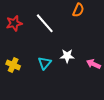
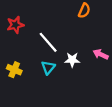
white line: (45, 23) -> (48, 42), moved
pink arrow: (94, 64) -> (101, 54), moved

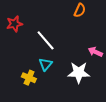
white star: (72, 60) -> (79, 73), moved, size x1.5
yellow cross: (14, 70) -> (29, 78), moved

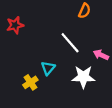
white line: (46, 40) -> (70, 43), moved
yellow cross: (29, 78) -> (30, 82), turned 32

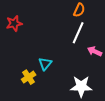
white line: (70, 43) -> (78, 33), moved, turned 65
white star: (83, 77) -> (81, 86), moved

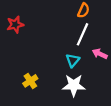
cyan triangle: (45, 64) -> (73, 60), moved
white star: (81, 86) -> (74, 85), moved

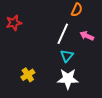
white line: (82, 34) -> (63, 34), moved
pink arrow: (100, 54) -> (87, 36), moved

